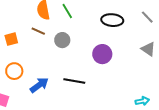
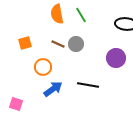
brown line: (38, 31) -> (58, 44), moved
orange circle: (14, 71) -> (43, 67), moved

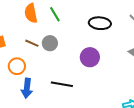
blue arrow: (53, 89) -> (27, 88), turned 132

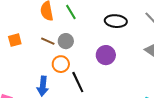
orange circle: (17, 66) -> (61, 64), moved
black line: (62, 84) -> (78, 82), turned 55

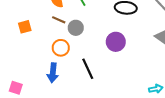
brown line: (48, 41) -> (59, 20), moved
orange circle: (61, 64) -> (61, 48), moved

